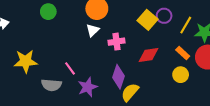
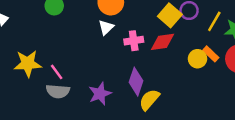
red diamond: (149, 55) -> (163, 42), moved
pink line: (70, 68) -> (57, 72), moved
yellow circle: (181, 75) -> (198, 59), moved

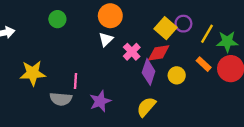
pink cross: (134, 41) -> (132, 52), turned -36
yellow circle: (198, 59) -> (177, 75), moved
pink line: (57, 72) -> (75, 81), moved, turned 40
purple diamond: (136, 82) -> (149, 72), moved

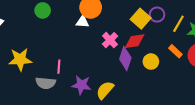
white triangle: (106, 39) -> (82, 22), moved, turned 48
purple star: (100, 101) -> (81, 85), turned 30
yellow semicircle: (146, 107) -> (105, 90), moved

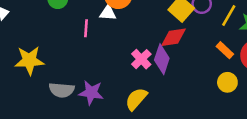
pink cross: (110, 40) -> (141, 59), moved
yellow circle: (151, 62) -> (227, 82), moved
pink line: (59, 67) -> (86, 28), moved
purple star: (81, 85) -> (91, 93), moved

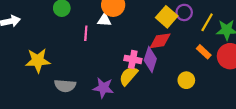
pink cross: (141, 59) -> (133, 59), turned -35
yellow circle: (227, 82) -> (186, 80), moved
purple star: (91, 93) -> (103, 88), moved
yellow semicircle: (136, 99) -> (128, 76), moved

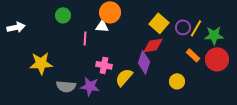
purple circle: (184, 12) -> (183, 27), moved
pink cross: (133, 59) -> (104, 65), moved
purple star: (103, 88) -> (90, 86), moved

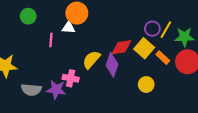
yellow square: (159, 23) -> (144, 48), moved
pink cross: (104, 65) -> (71, 78), moved
yellow semicircle: (124, 77) -> (91, 60), moved

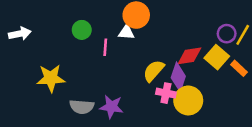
green circle: (28, 16) -> (82, 30), moved
pink cross: (71, 78) -> (166, 93), moved
yellow circle: (146, 84) -> (188, 100), moved, size x1.5

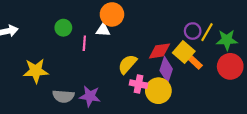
orange rectangle: (239, 68) -> (195, 62), moved
purple diamond: (178, 77) -> (166, 70), moved

